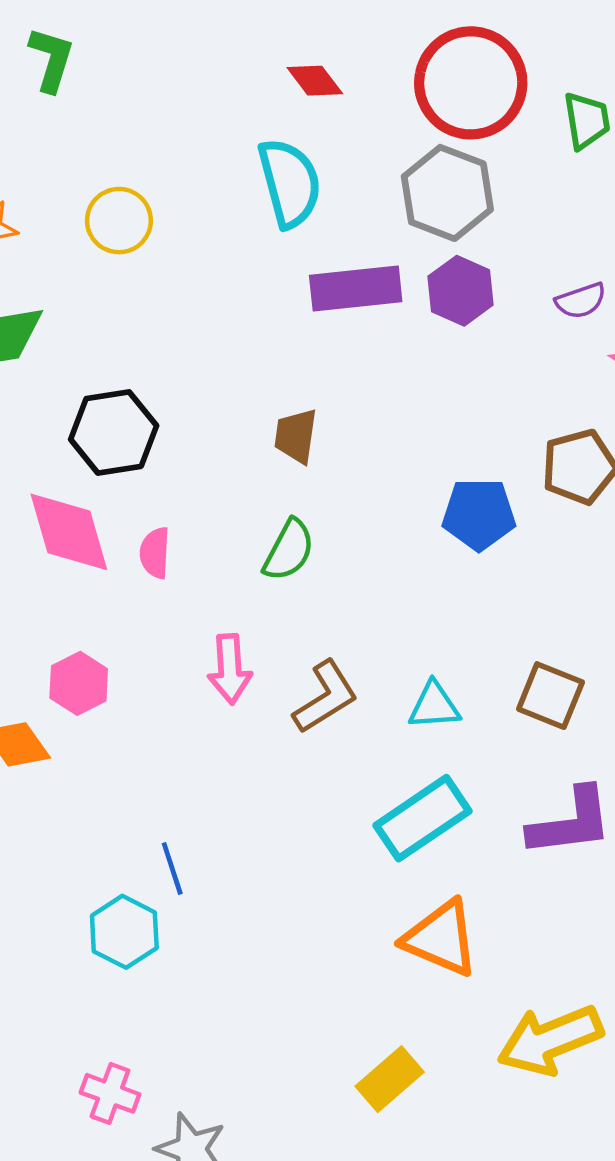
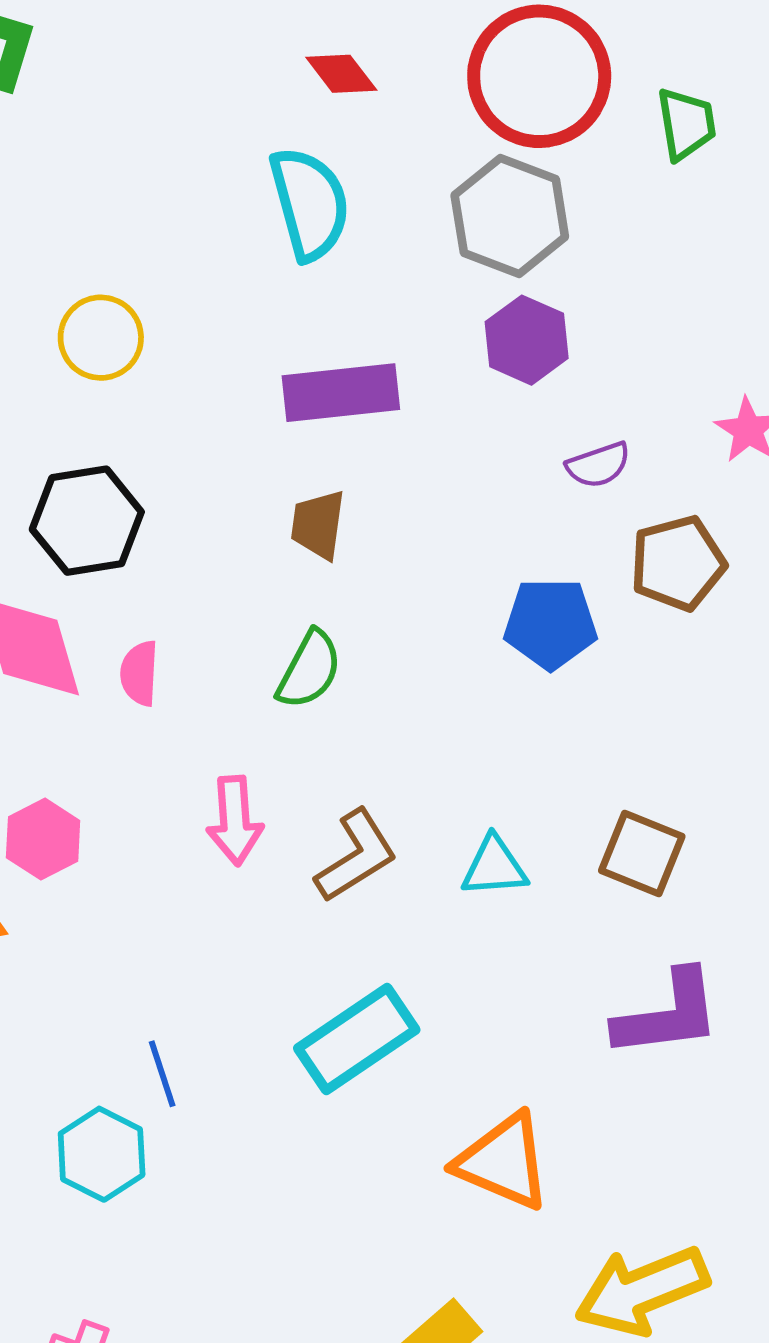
yellow circle: (119, 221) -> (101, 338), moved
purple rectangle: (356, 289) -> (341, 393), moved
purple semicircle: (581, 301) -> (598, 465), moved
cyan rectangle: (422, 818) -> (357, 1039), moved

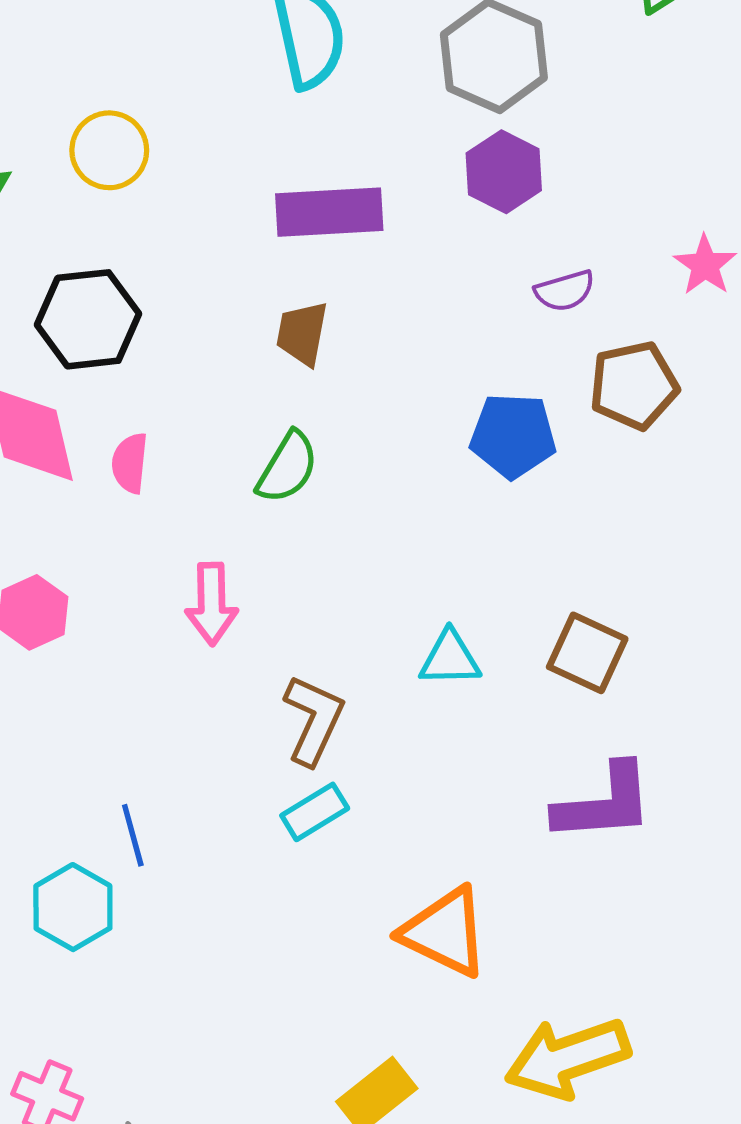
brown L-shape: (356, 856) -> (314, 720), moved, turned -36
cyan rectangle: (357, 1039) -> (315, 812), size x0.6

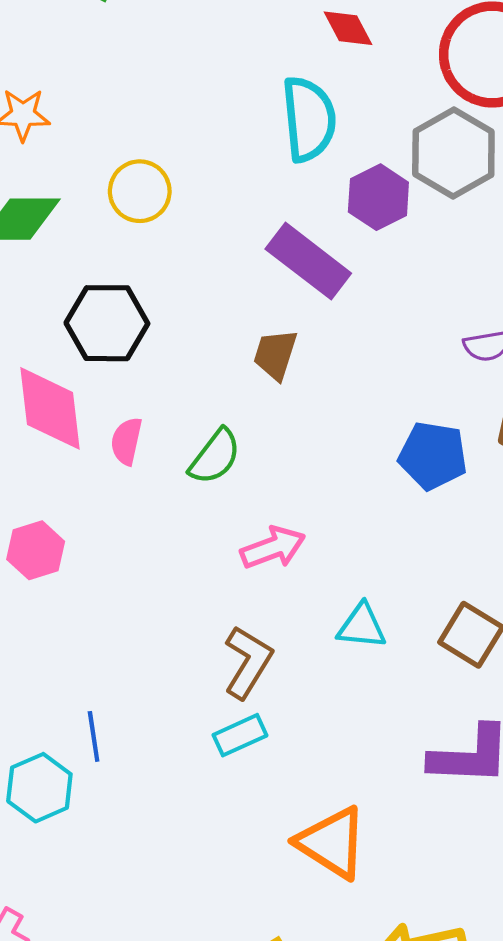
purple hexagon: (504, 172) -> (378, 197), moved
purple rectangle: (329, 212) -> (308, 261), turned 34
green semicircle: (287, 467) -> (215, 457), moved
pink arrow: (212, 604) -> (273, 548), moved, turned -116

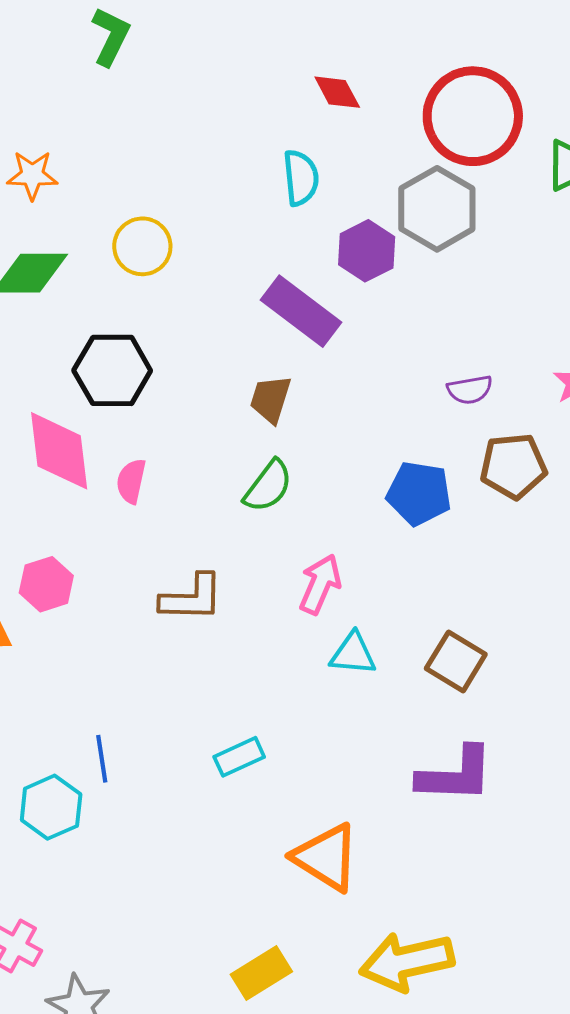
cyan semicircle: (309, 119) -> (301, 178), size x0.7
green semicircle: (215, 457) -> (268, 486), moved
pink arrow: (273, 548) -> (320, 584), moved, turned -46
brown L-shape: (248, 662) -> (192, 598), moved, turned 60

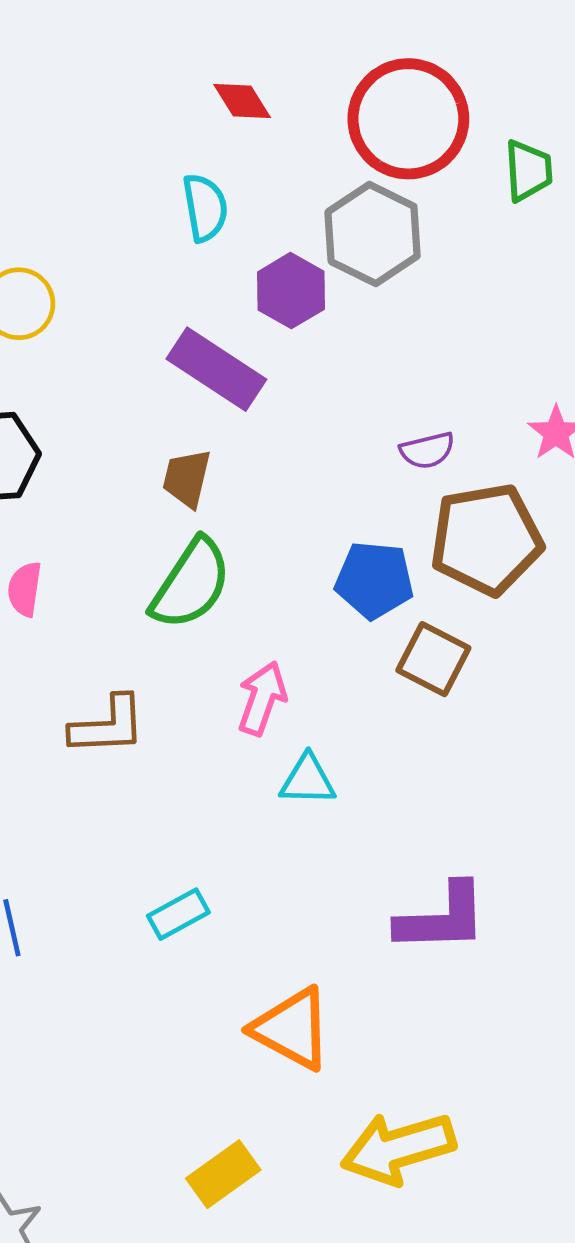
brown pentagon: (513, 466) -> (486, 539), size x1.4
green semicircle: (268, 486) -> (191, 584), size x1.4
brown square: (456, 661) -> (433, 659), moved

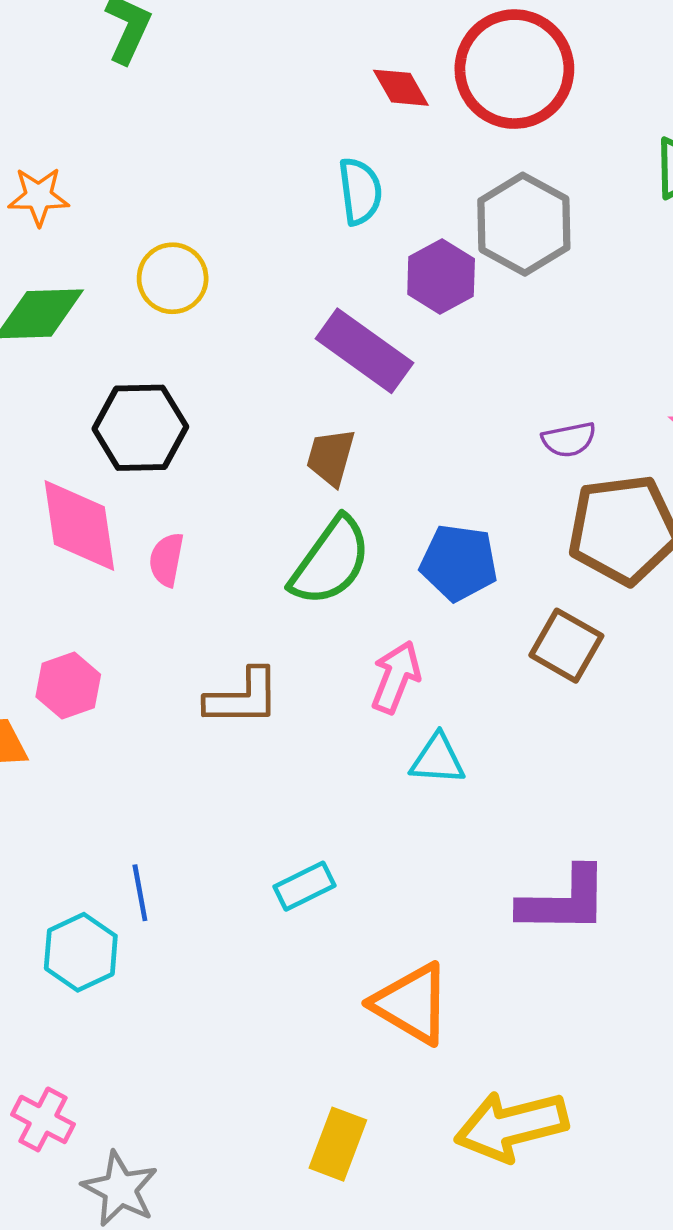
red circle: (408, 119) -> (514, 69), moved
blue pentagon: (374, 580) -> (459, 563), moved
yellow rectangle: (223, 1174) -> (338, 1144), turned -36

